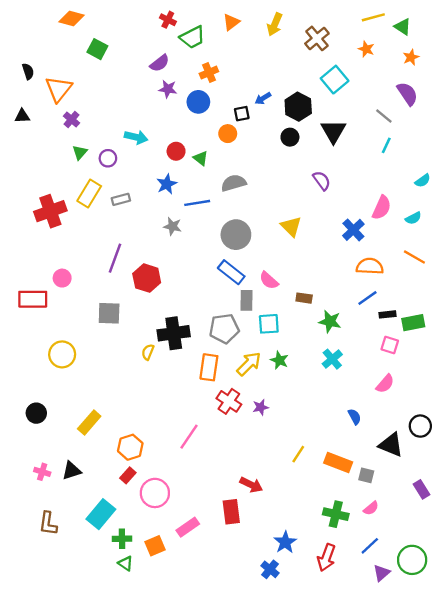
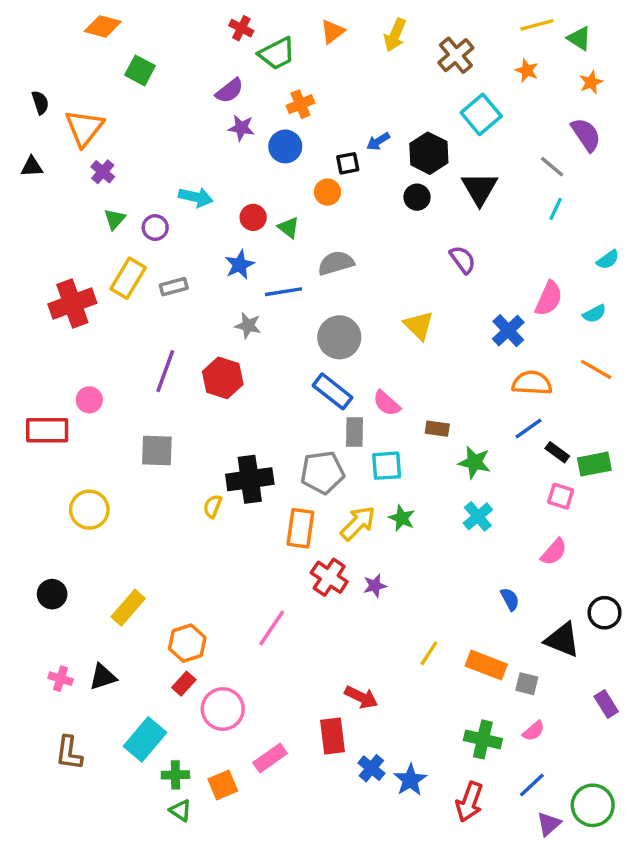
red hexagon: (147, 278) -> (223, 378), moved
black rectangle: (387, 314) -> (557, 452), turned 42
blue cross: (270, 569) -> (371, 768), moved

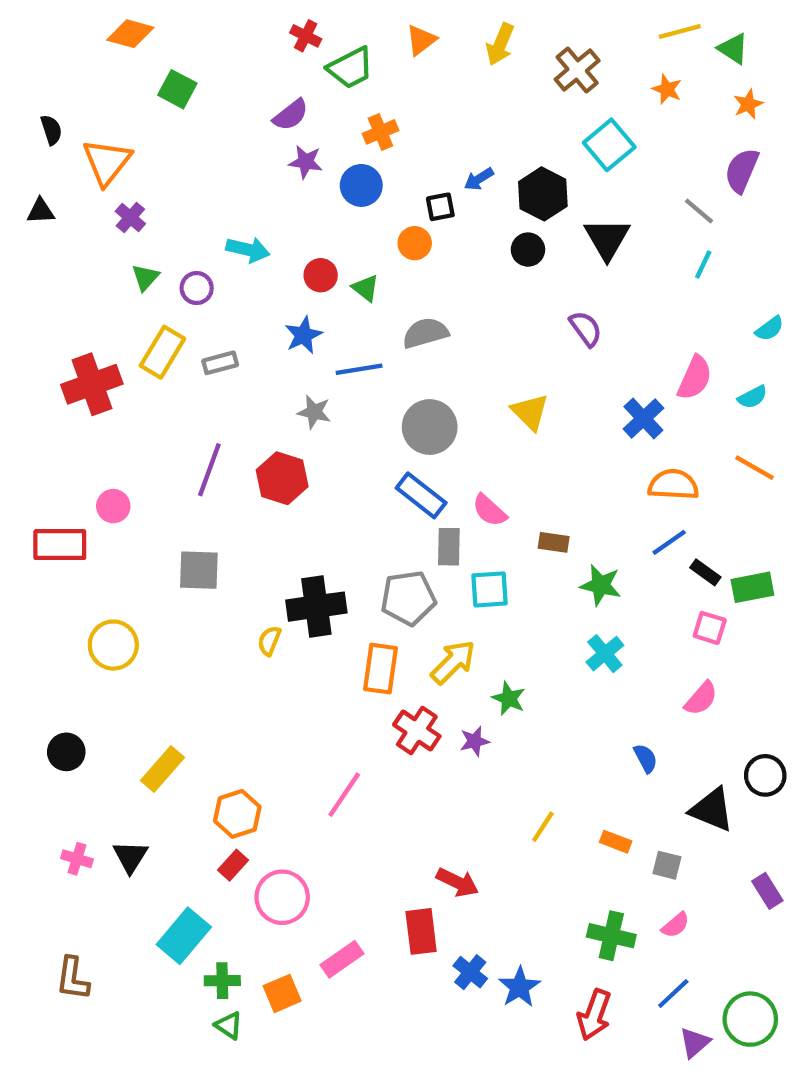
purple semicircle: (586, 135) -> (742, 170), turned -123
green star: (402, 518) -> (509, 698), moved
orange rectangle: (486, 665) -> (616, 842), size x0.6
black triangle: (103, 677) -> (130, 857), turned -40
brown L-shape: (69, 753) -> (73, 978), moved

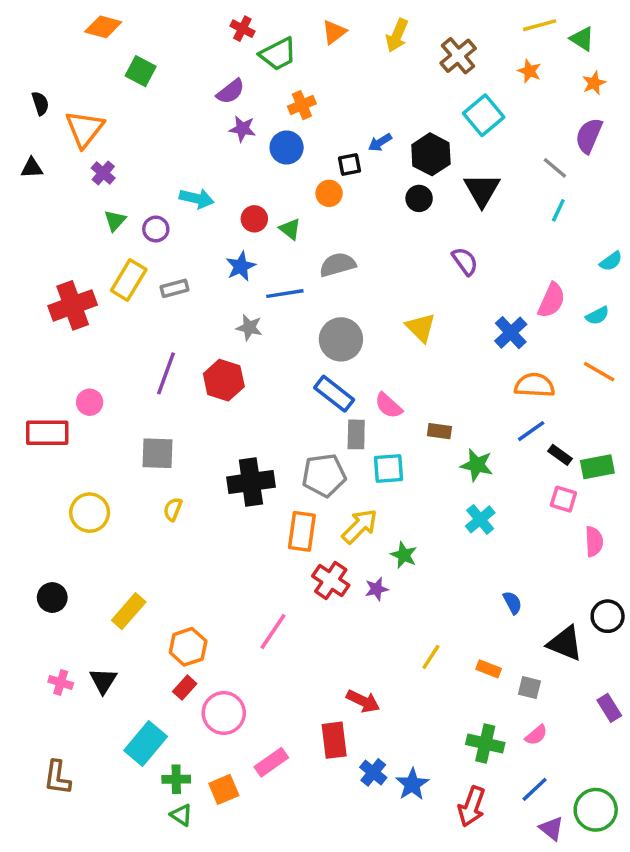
yellow semicircle: (269, 641) -> (173, 509), moved
pink semicircle: (701, 698) -> (594, 541), moved, turned -44
purple triangle: (695, 1043) -> (552, 828), turned -40

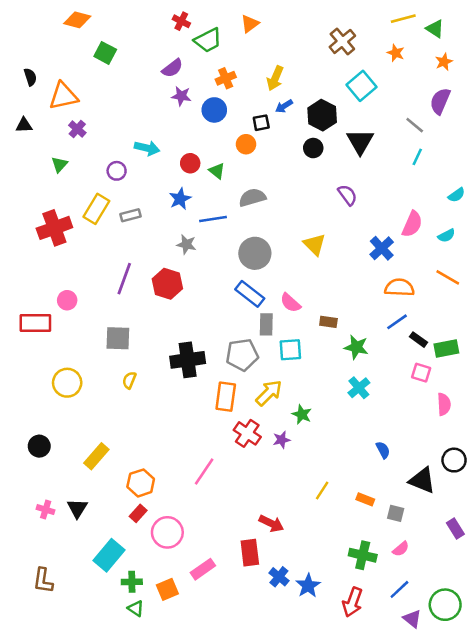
yellow arrow: (397, 35) -> (275, 78), moved
orange triangle: (85, 129) -> (63, 96), turned 40
green triangle: (115, 221) -> (60, 165), moved

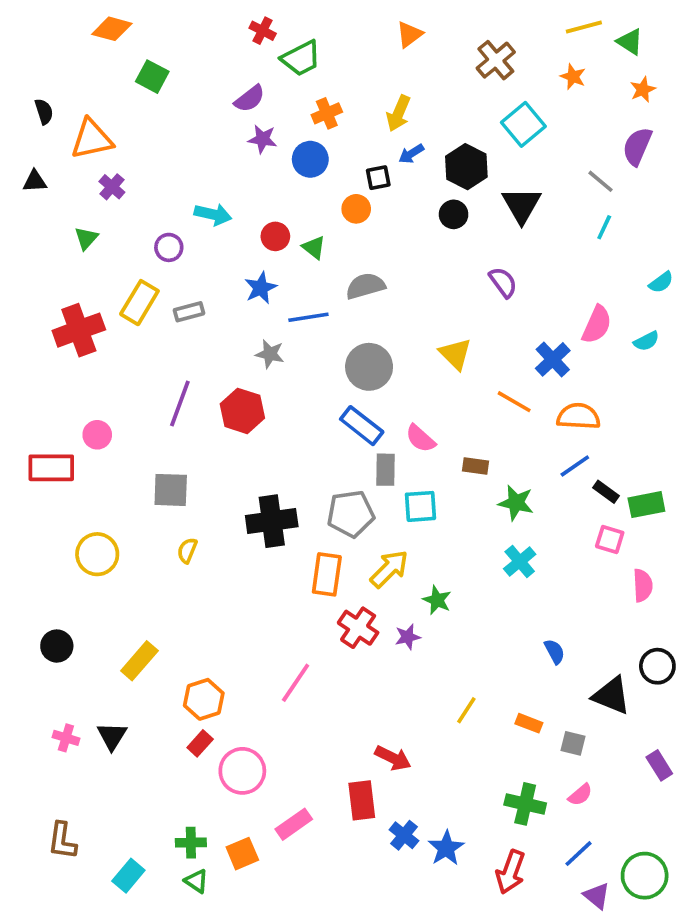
orange triangle: (250, 24) -> (409, 34), moved
orange line: (448, 277) -> (514, 402), moved
cyan rectangle: (109, 555) -> (128, 876), moved, size x0.7

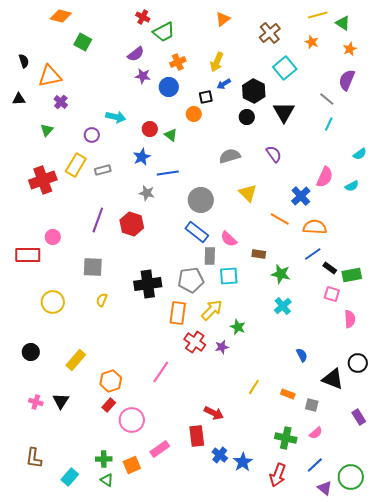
gray semicircle: (365, 286) -> (230, 156), moved

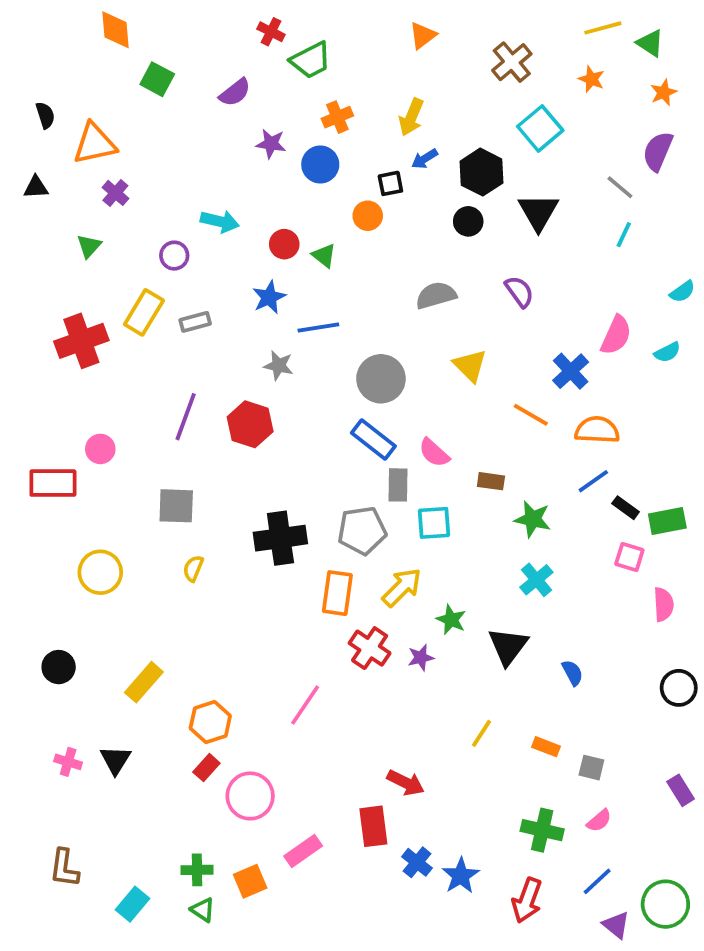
orange diamond: (61, 16) -> (115, 30), turned 70
purple semicircle: (136, 54) -> (235, 92), moved
black triangle: (333, 379) -> (508, 646), moved, turned 45

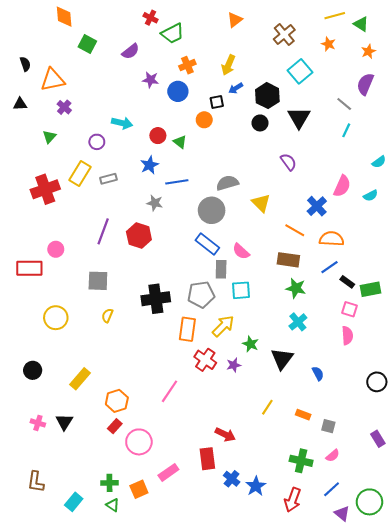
gray semicircle: (436, 295) -> (227, 183), moved
brown rectangle: (491, 481) -> (288, 260), moved, size x1.5
pink semicircle: (664, 604) -> (347, 336), moved

